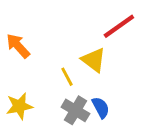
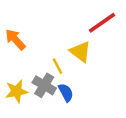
blue semicircle: (101, 108) -> (66, 93), moved
gray cross: (75, 110) -> (44, 85), moved

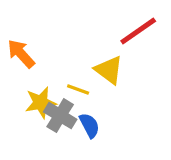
yellow line: (57, 66) -> (78, 90), turned -42
yellow star: (17, 91) -> (41, 103), moved

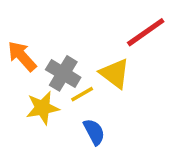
yellow line: (78, 90) -> (82, 94), turned -50
gray cross: (60, 116) -> (63, 73), moved

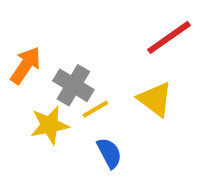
orange arrow: (22, 56) -> (26, 65), turned 76
yellow triangle: (115, 73) -> (155, 99), moved

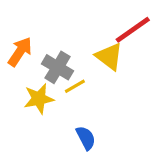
yellow triangle: (155, 99) -> (109, 56), moved
blue semicircle: (109, 153) -> (86, 138), moved

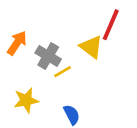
red line: (133, 30) -> (111, 25), turned -32
yellow star: (39, 99) -> (26, 100), moved

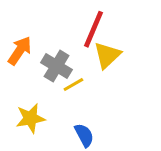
red line: (111, 25) -> (93, 29), moved
yellow triangle: (91, 47) -> (107, 55), turned 40

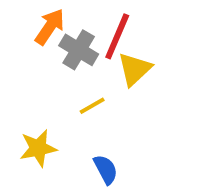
orange arrow: (20, 51) -> (50, 27), moved
gray cross: (57, 66) -> (79, 50), moved

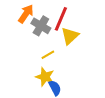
yellow star: (38, 148) -> (45, 77), moved, turned 30

